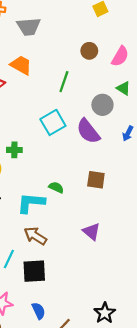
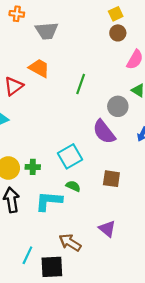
brown circle: (89, 51) -> (118, 33), moved
cyan square: (53, 122) -> (70, 156), moved
green cross: (14, 150) -> (33, 167), moved
brown arrow: (35, 236) -> (70, 242), moved

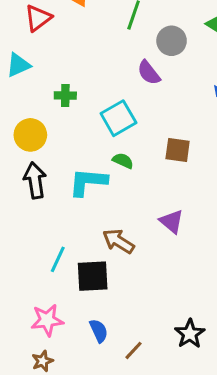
gray circle: (118, 106) -> (172, 41), moved
purple semicircle: (104, 132) -> (149, 73), moved, size x0.7
green cross: (33, 167) -> (65, 95), moved

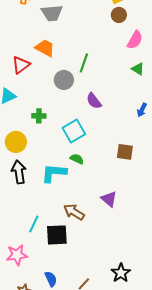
gray circle: (172, 41) -> (64, 80), moved
brown square: (178, 150) -> (125, 152), moved
pink star: (47, 320) -> (17, 255), moved
blue semicircle: (99, 331) -> (51, 279), moved

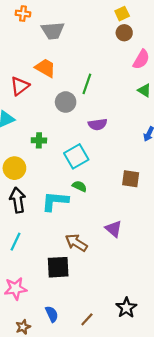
purple semicircle: (94, 101) -> (98, 124), turned -60
cyan line: (34, 224) -> (16, 242), moved

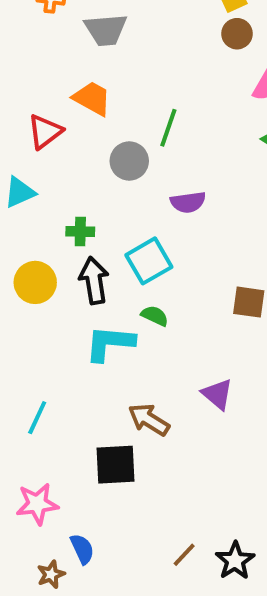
black arrow: (18, 200) -> (94, 281), moved
black star: (126, 308) -> (235, 561), moved
blue semicircle: (52, 314) -> (82, 549), moved
brown line: (87, 319) -> (184, 555), moved

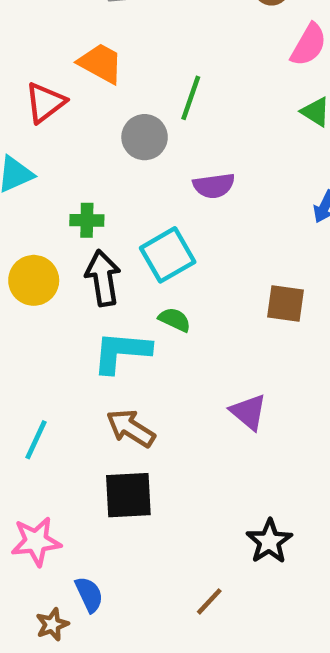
brown arrow: (149, 420) -> (131, 428), moved
black star: (235, 561) -> (269, 541), moved

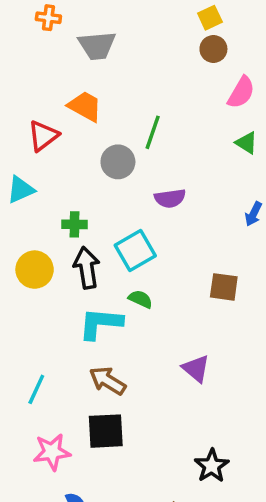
pink star: (36, 541) -> (52, 452), moved

